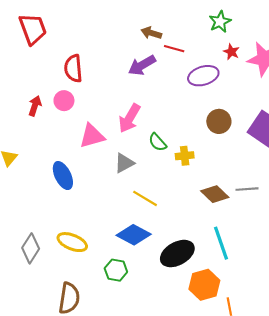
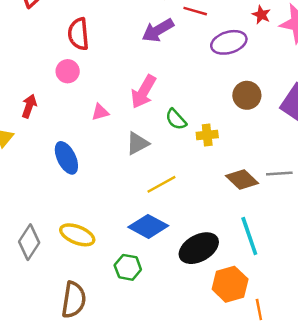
red arrow: (35, 106) -> (29, 106), moved
pink triangle: (92, 136) -> (100, 112), size x0.6
yellow line: (145, 198) -> (161, 184), turned -60

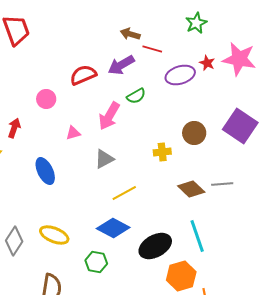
red star: (261, 15) -> (207, 63), moved
red semicircle: (78, 34) -> (83, 75), moved, turned 72
brown circle: (247, 95) -> (194, 133), moved
green semicircle: (176, 119) -> (136, 96), moved, turned -78

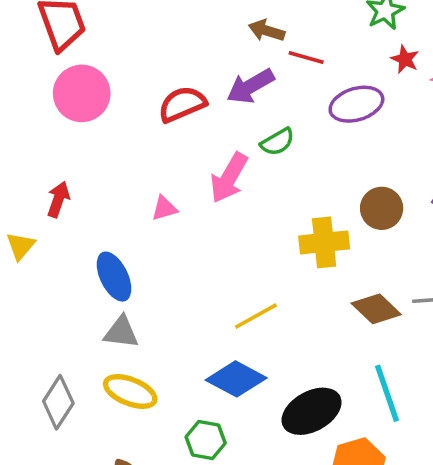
red star: (207, 63) -> (405, 59), moved
pink circle: (46, 99) -> (82, 93), moved, size x1.6
yellow cross: (162, 152) -> (324, 242), size x1.5
gray triangle: (104, 159) -> (121, 332), moved, turned 35

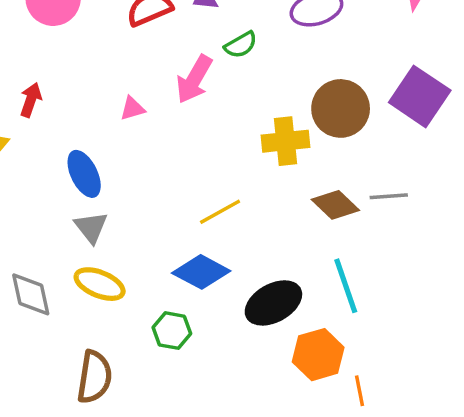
brown circle: (382, 208) -> (341, 108), size x1.4
gray triangle: (121, 332) -> (91, 227), turned 45
gray diamond: (58, 402) -> (31, 294), turned -45

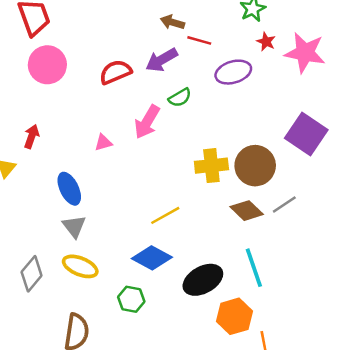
brown circle: (341, 108) -> (255, 166), moved
gray line: (389, 196) -> (284, 204), turned -30
gray diamond: (31, 294) -> (32, 274), turned 52

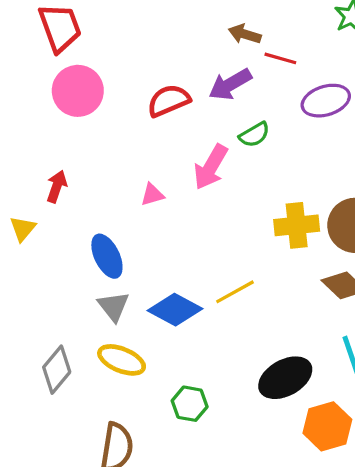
blue diamond: (152, 258) -> (175, 310), moved

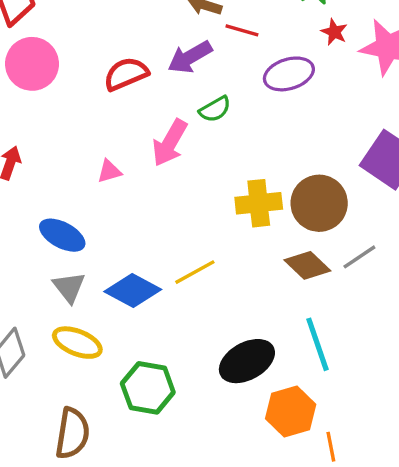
blue ellipse: (107, 256) -> (62, 235), turned -36
green hexagon: (190, 404) -> (148, 388), size x1.4

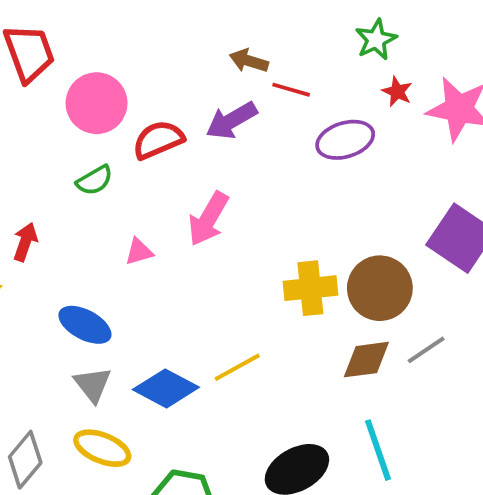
pink circle: (32, 64) -> (97, 103), moved
green semicircle: (215, 109) -> (95, 180), moved
brown diamond: (307, 265) -> (366, 360), turned -51

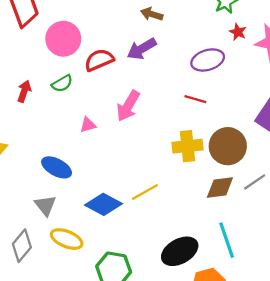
red line: (291, 90) -> (195, 99), moved
red arrow: (25, 242) -> (24, 91), moved
gray triangle: (93, 385) -> (45, 205), moved

